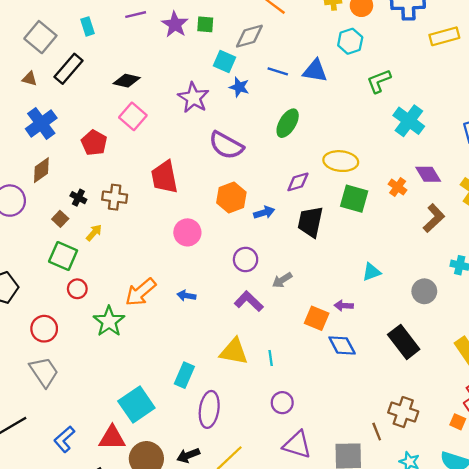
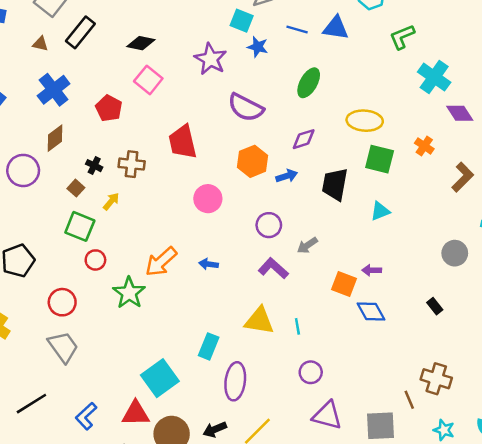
purple diamond: (428, 174) -> (460, 113), moved
purple diamond: (298, 182) -> (304, 139), moved
cyan triangle: (371, 272) -> (380, 211), moved
black rectangle: (404, 342) -> (435, 306), size x0.5

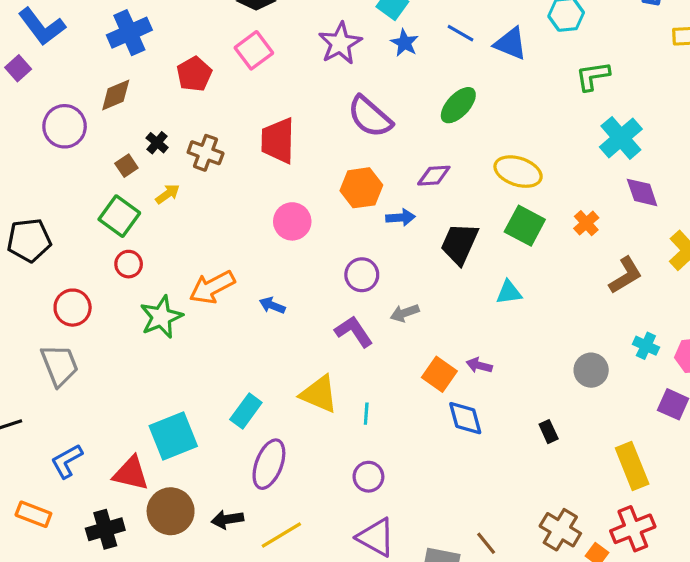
brown cross: (436, 379) -> (560, 530), moved
brown line: (409, 400) -> (486, 543), turned -30

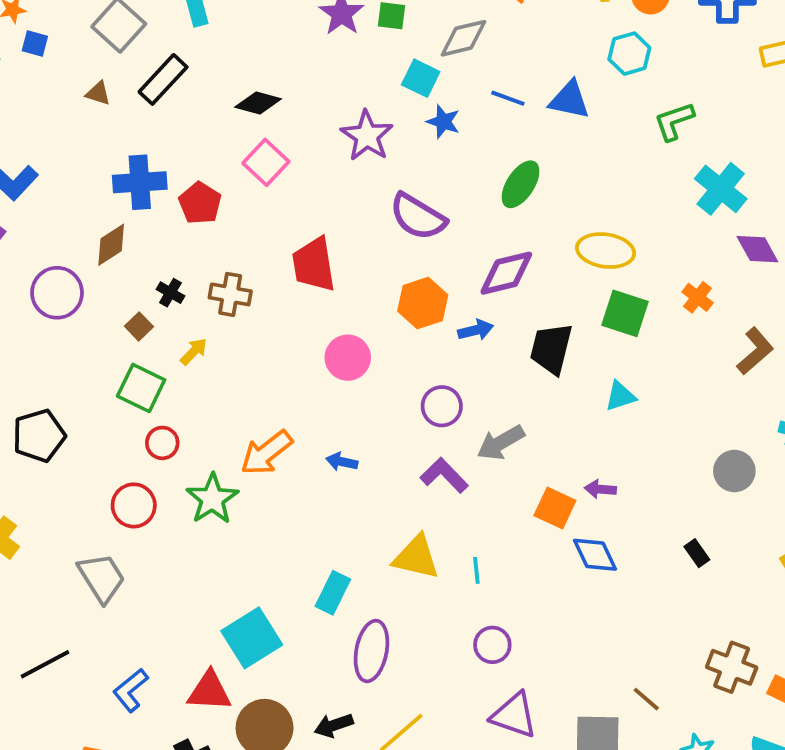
blue cross: (129, 33) -> (140, 182), moved, turned 30
purple diamond: (434, 176) -> (506, 273), size x1.4
red circle: (73, 308) -> (134, 505), moved
gray arrow: (405, 313) -> (501, 443), size x1.4

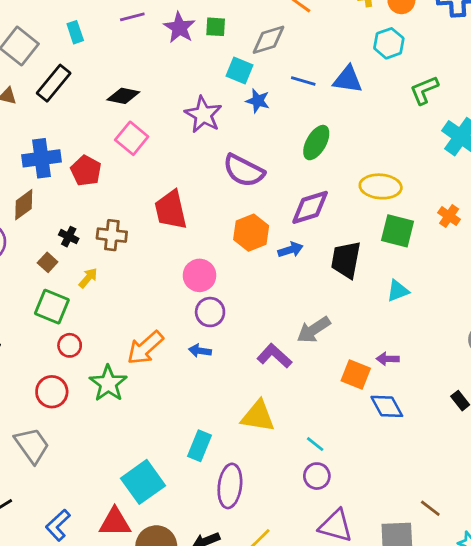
purple circle: (442, 406) -> (210, 312), moved
cyan line: (476, 570) -> (315, 444), moved, turned -42

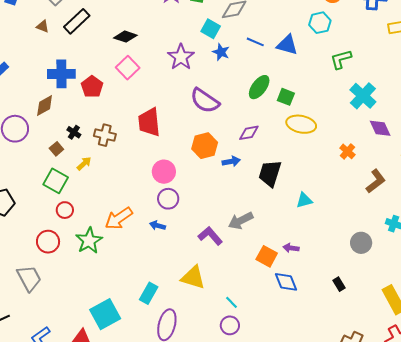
purple diamond: (310, 207) -> (249, 133), size x0.7
green square: (397, 231) -> (286, 97), moved, size x0.7

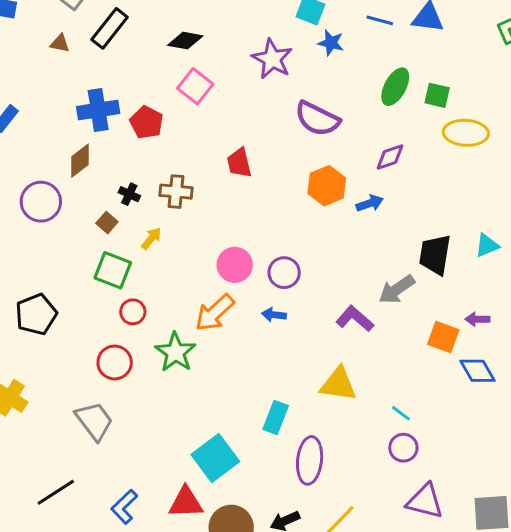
red trapezoid: (149, 122) -> (239, 163), size x0.7
pink circle: (164, 172) -> (235, 265), moved
black trapezoid: (270, 173) -> (435, 255), moved

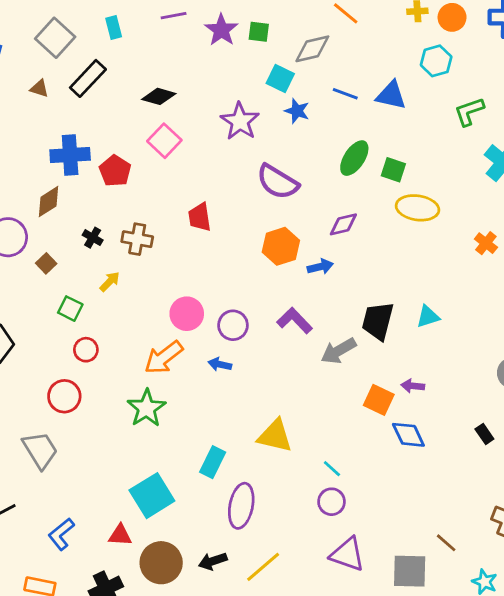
brown square: (107, 223) -> (46, 263), moved
green square: (113, 270) -> (70, 309), size x0.7
purple L-shape: (355, 319) -> (295, 321), moved
green star: (175, 352) -> (146, 408), moved
red triangle: (186, 502) -> (120, 535), size x0.7

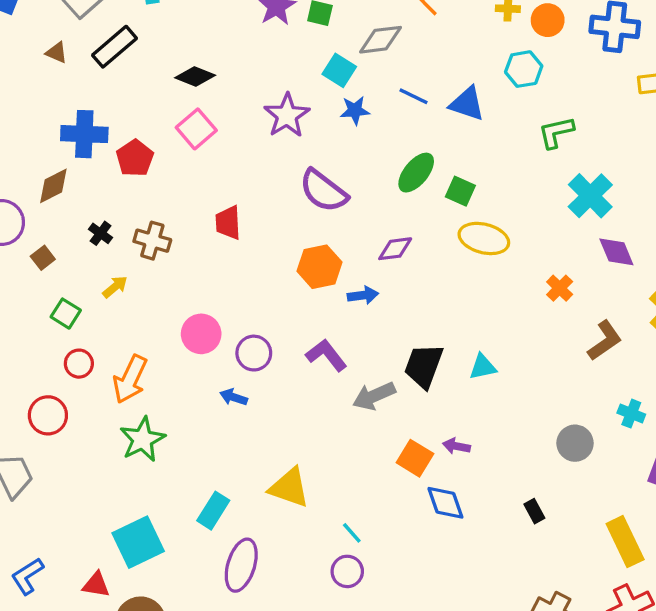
blue star: (297, 111) -> (355, 110), turned -30
orange arrow: (164, 357) -> (130, 379), moved, turned -33

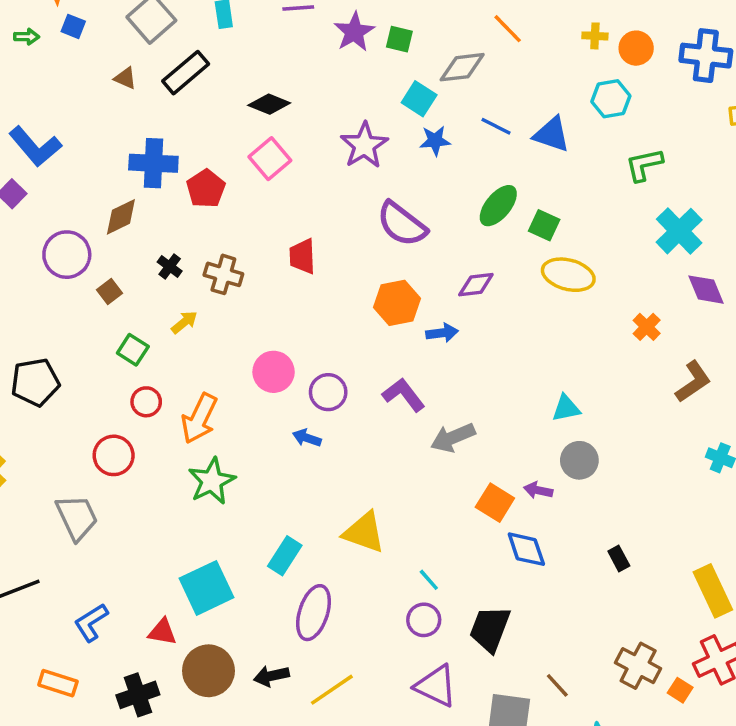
black trapezoid: (424, 366) -> (490, 629), moved
gray circle: (575, 443) -> (579, 460), moved

